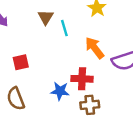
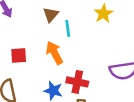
orange arrow: (95, 48) -> (54, 53), moved

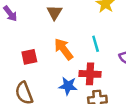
cyan line: (68, 28) -> (96, 44), moved

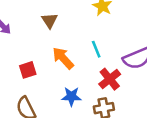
red cross: (90, 74) -> (110, 79), moved, turned -36

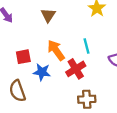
red cross: (110, 79) -> (76, 69), moved
blue star: (71, 96) -> (42, 72), moved

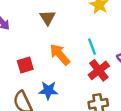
red cross: (76, 69) -> (99, 70), moved
blue star: (42, 72) -> (48, 90), moved

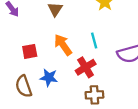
red cross: (99, 70) -> (86, 67), moved

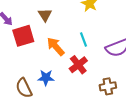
red square: (30, 51) -> (23, 36), moved, size x1.5
brown cross: (94, 95) -> (108, 86), moved

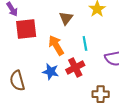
brown triangle: (45, 15) -> (66, 18), moved
blue star: (46, 78) -> (51, 72), moved

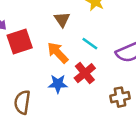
cyan line: (85, 43) -> (90, 44), turned -32
brown semicircle: (17, 81) -> (22, 102), turned 36

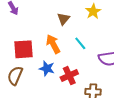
red square: (20, 42) -> (23, 49), moved
red cross: (85, 73) -> (69, 76), moved

